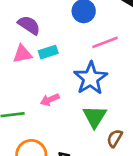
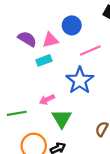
pink triangle: (22, 54) -> (50, 40), moved
green triangle: (95, 117) -> (62, 119), moved

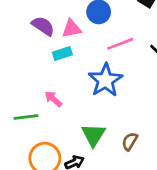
pink arrow: (47, 99) -> (53, 99), moved, turned 64
green triangle: (62, 119) -> (94, 135), moved

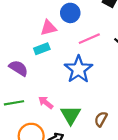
purple semicircle: (43, 26) -> (18, 68), moved
pink arrow: (53, 99) -> (46, 102), moved

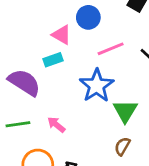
pink triangle: (48, 28) -> (62, 35), turned 42
purple semicircle: (18, 68) -> (24, 82), size x1.4
green triangle: (71, 115) -> (125, 111), moved

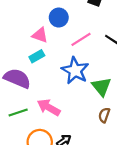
pink arrow: (56, 125) -> (49, 107), size x1.5

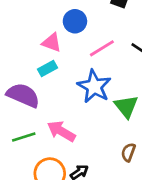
brown semicircle: (104, 115) -> (128, 152), moved

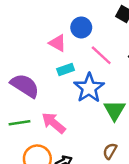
pink line: (102, 48) -> (101, 55), turned 65
cyan rectangle: (47, 68) -> (66, 69), moved

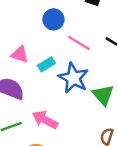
pink triangle: (58, 43) -> (20, 54), moved

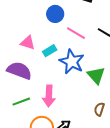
pink arrow: (45, 120) -> (49, 96), turned -115

